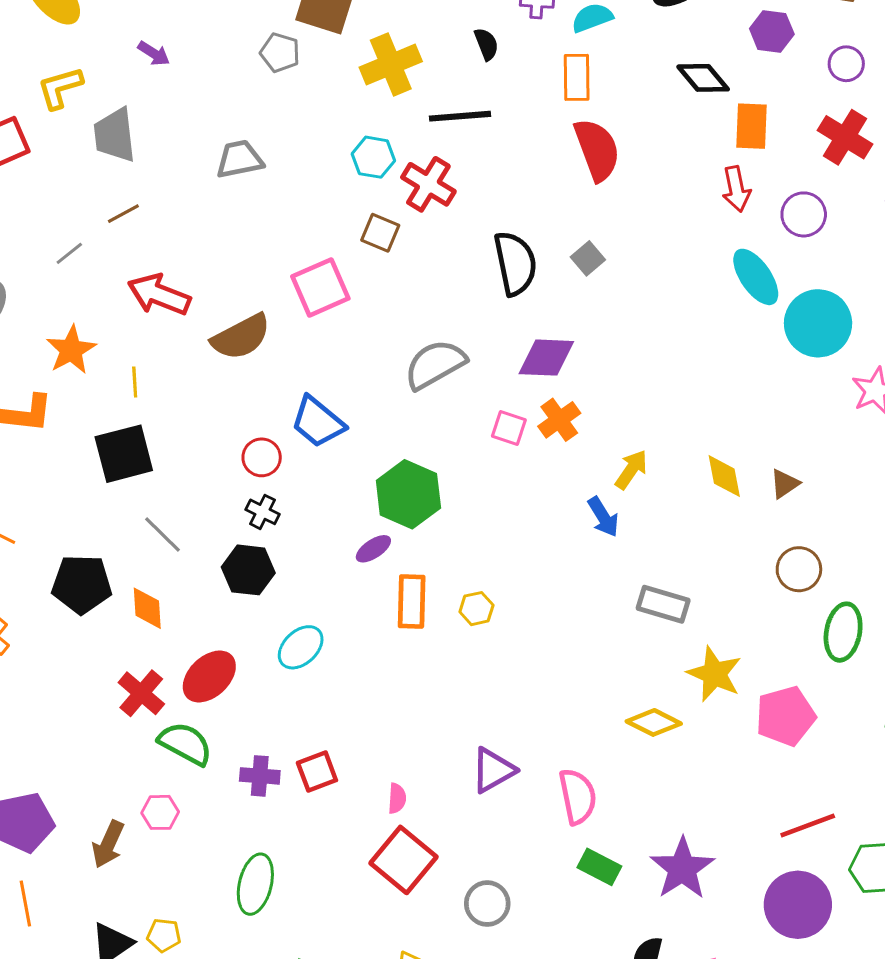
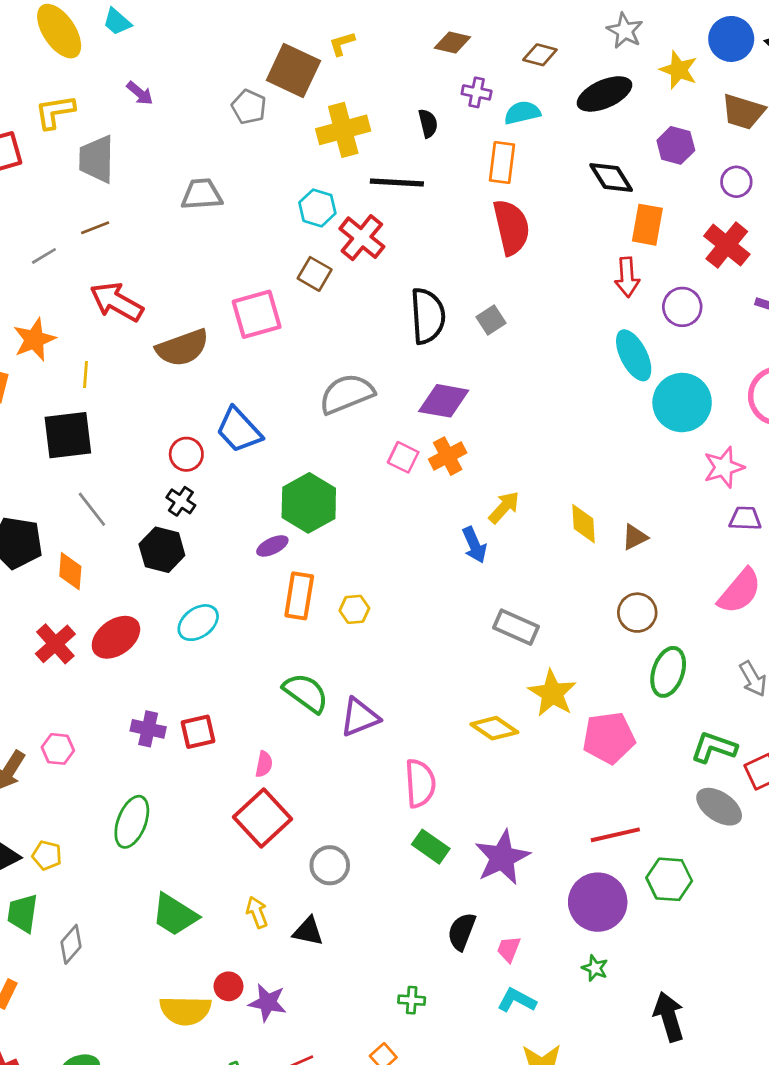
green semicircle: (185, 744) -> (306, 693), moved
purple triangle: (493, 770) -> (360, 717), moved

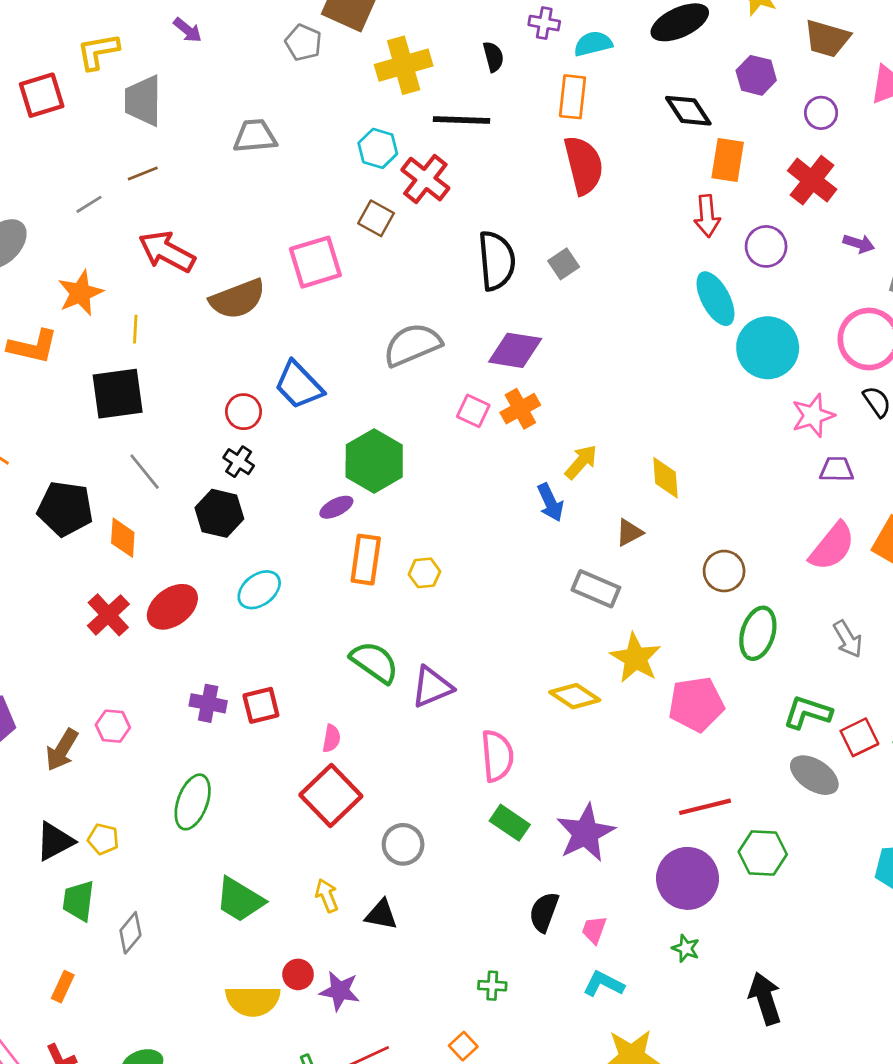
brown triangle: (635, 537) -> (629, 533), moved

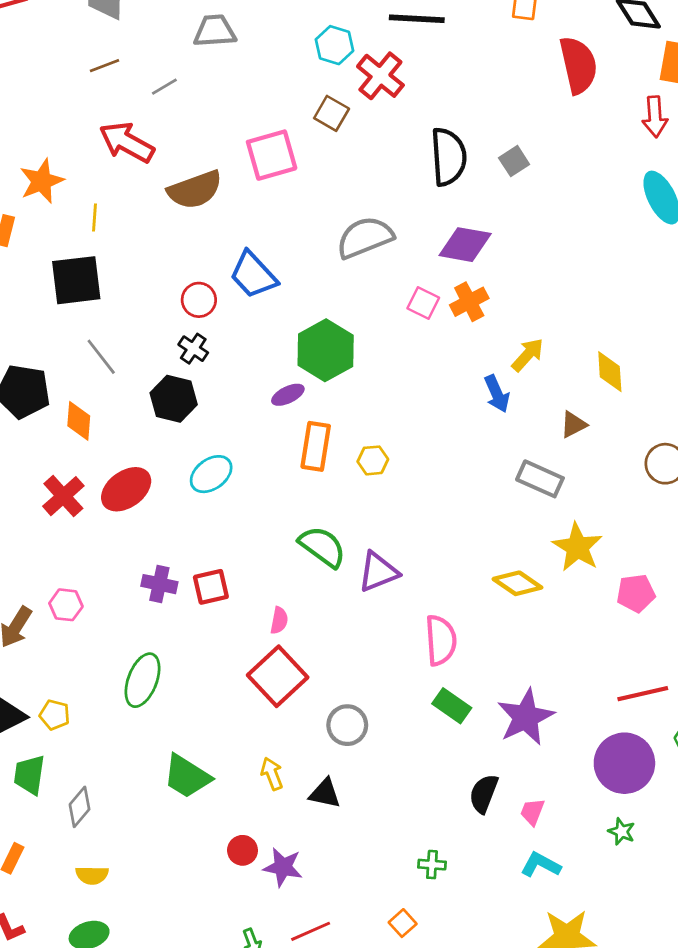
red semicircle: (584, 165) -> (578, 65), moved
gray line: (89, 204) -> (164, 87), moved
pink pentagon: (696, 704) -> (636, 593), size x0.7
yellow semicircle: (253, 1001) -> (92, 875), moved, size x0.6

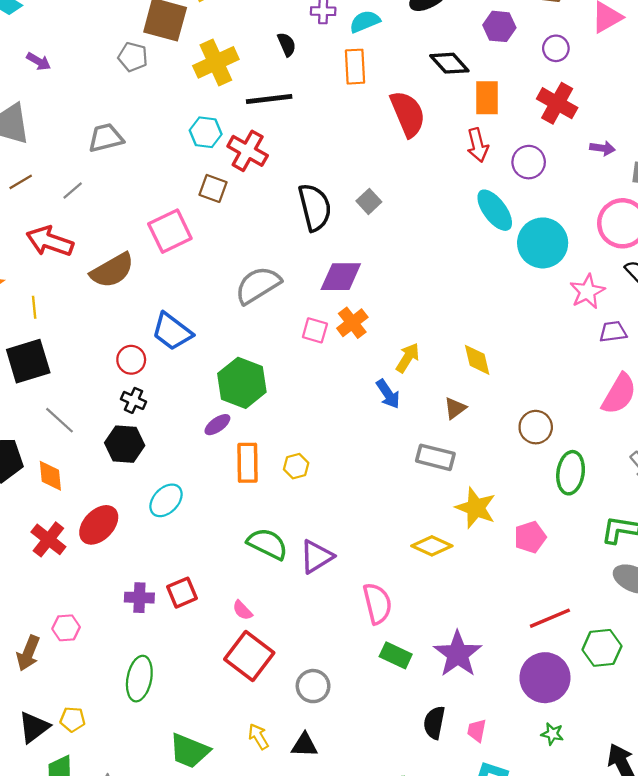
pink semicircle: (279, 620) -> (242, 610), turned 135

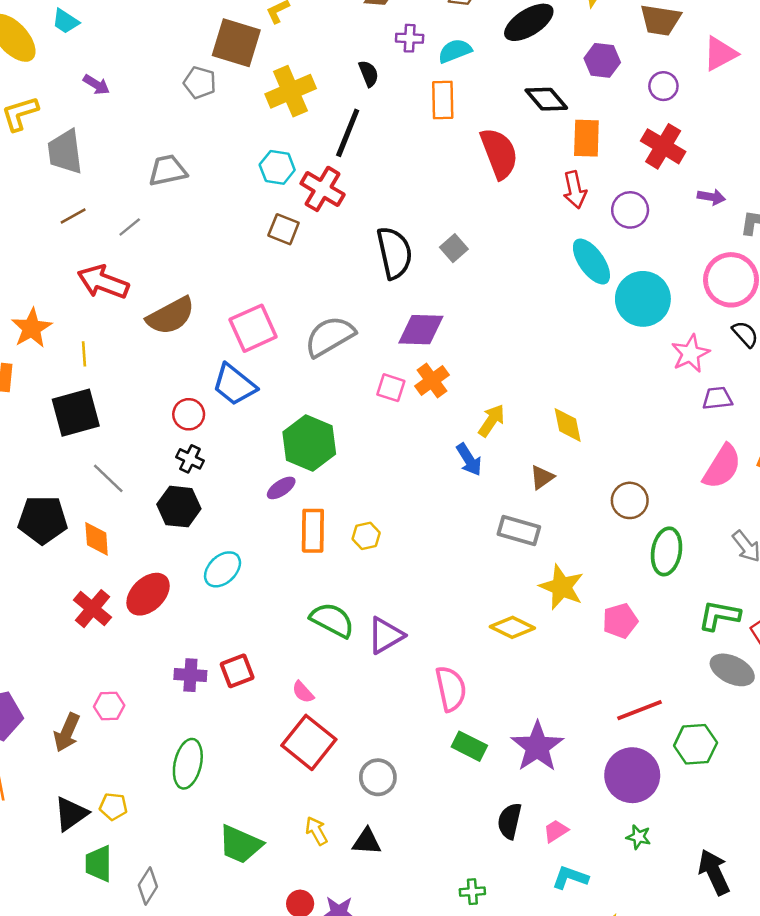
black line: (269, 99) -> (348, 133), turned -63
pink square: (170, 231) -> (253, 328), moved
pink trapezoid: (477, 731) -> (556, 831), turned 45

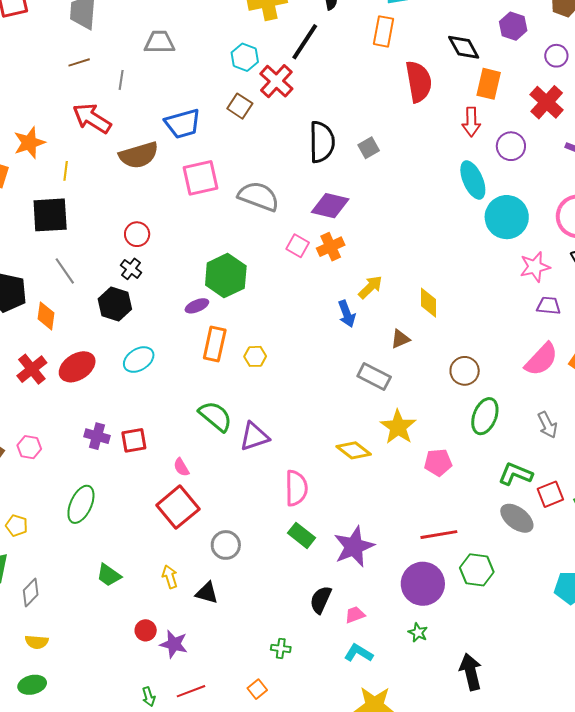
gray line: (130, 227) -> (121, 80), turned -54
gray semicircle: (330, 336) -> (259, 196), turned 39
blue trapezoid: (234, 385) -> (183, 124), moved, turned -66
green trapezoid: (240, 844) -> (109, 575), size x0.7

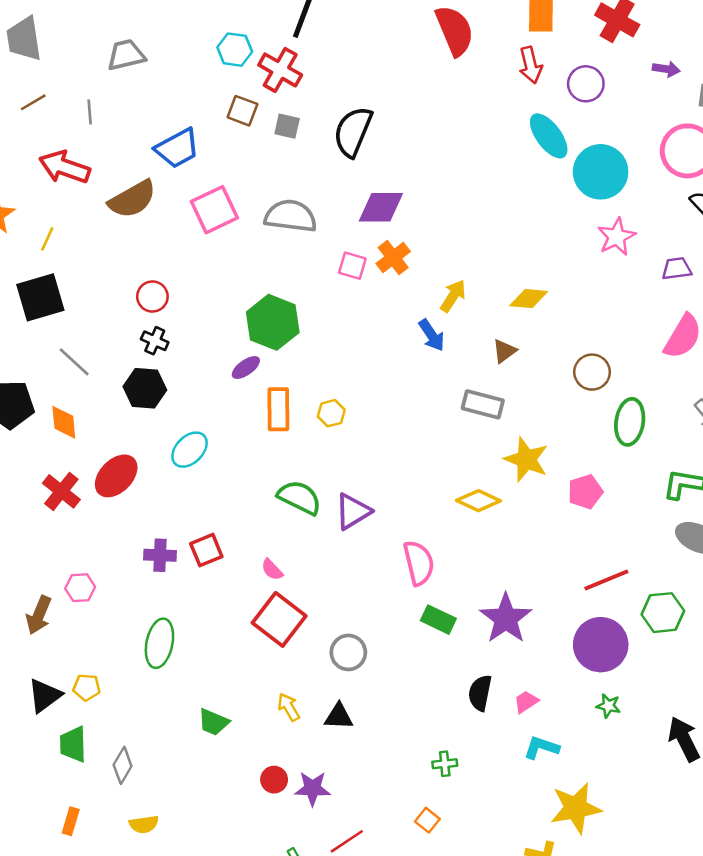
black semicircle: (322, 142) -> (353, 132), turned -144
gray square: (369, 148) -> (287, 126), moved, turned -35
yellow line: (66, 171) -> (47, 239), turned 30
pink star: (535, 267) -> (617, 237), moved
yellow diamond: (429, 303) -> (529, 299), turned -72

